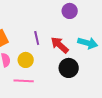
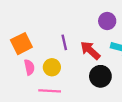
purple circle: (70, 11) -> (107, 21), moved

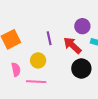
purple circle: (107, 21) -> (82, 26), moved
pink semicircle: (29, 67) -> (16, 70), moved

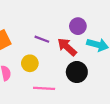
purple line: (49, 38) -> (42, 39), turned -56
pink line: (36, 82) -> (44, 88), moved

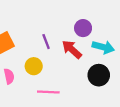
purple line: (42, 39) -> (46, 42), turned 48
black circle: (77, 72) -> (99, 75), moved

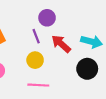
purple circle: (83, 28) -> (47, 18), moved
yellow circle: (34, 66) -> (35, 60), moved

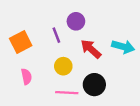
purple line: (36, 36) -> (56, 35), moved
black circle: (87, 69) -> (94, 85), moved

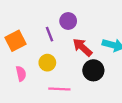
yellow circle: (63, 66) -> (47, 63), moved
black circle: (94, 85) -> (93, 70), moved

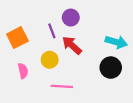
red arrow: (82, 47) -> (72, 45), moved
black circle: (93, 70) -> (111, 68), moved

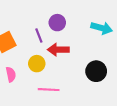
cyan arrow: (116, 42) -> (102, 28), moved
red arrow: (72, 45) -> (58, 50), turned -42

